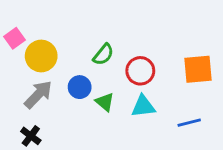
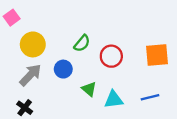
pink square: (15, 38) -> (12, 18), moved
green triangle: (105, 102) -> (89, 89), moved
cyan triangle: (143, 106) -> (114, 100), moved

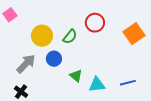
yellow circle: (33, 44) -> (42, 36), moved
orange square: (157, 55) -> (134, 34), moved, turned -30
red circle: (111, 56) -> (95, 23), moved

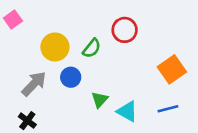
orange square: (134, 34) -> (172, 69), moved
green triangle: (76, 76) -> (100, 100), turned 32
cyan triangle: (97, 85) -> (127, 111), turned 36

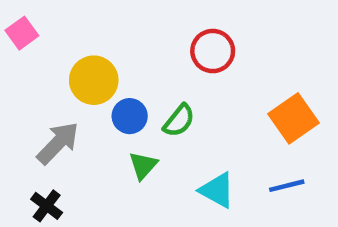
green semicircle: (92, 48) -> (179, 121), moved
blue circle: (71, 77) -> (130, 116), moved
green triangle: (100, 100) -> (143, 165), moved

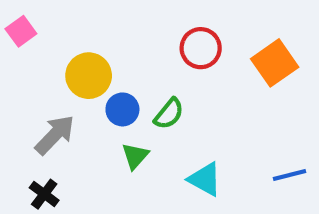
orange square: (293, 118) -> (275, 63), moved
blue line: (287, 186) -> (289, 175), moved

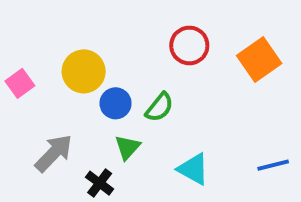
pink square: (21, 31) -> (20, 83), moved
gray arrow: (55, 135) -> (54, 153), moved
black cross: (44, 194) -> (100, 183), moved

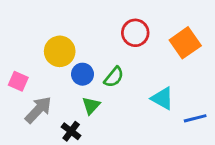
pink square: (20, 83) -> (18, 81), moved, turned -30
cyan triangle: (193, 169) -> (162, 98), moved

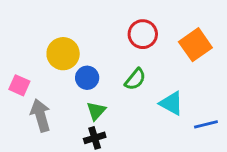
green semicircle: (114, 77) -> (135, 79), moved
gray arrow: (38, 110) -> (40, 115), turned -60
black cross: (71, 131) -> (95, 138), moved, turned 36

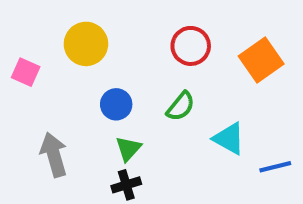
yellow circle: (63, 54) -> (86, 44), moved
pink square: (19, 85) -> (26, 72), moved

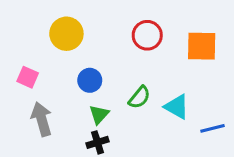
orange square: (261, 60) -> (202, 46), turned 36
pink square: (26, 72) -> (28, 77), moved
green semicircle: (181, 106) -> (139, 97), moved

